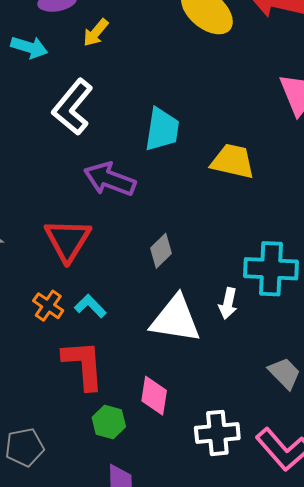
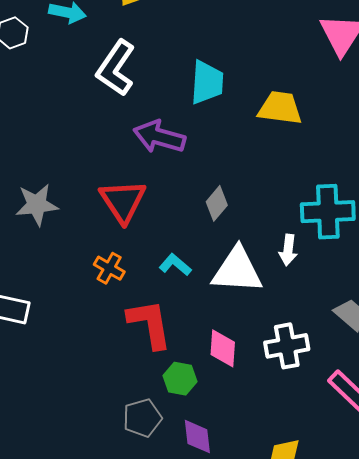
cyan L-shape: (90, 306) -> (175, 265), moved
white cross: (217, 433) -> (287, 346), moved
gray pentagon: (25, 447) -> (142, 418), moved

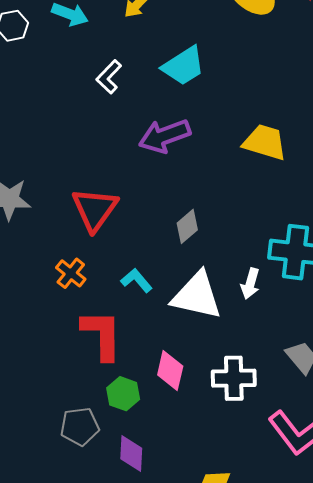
white L-shape: (116, 68) -> (109, 77), size x0.6
cyan trapezoid: (207, 82) -> (183, 66), moved, turned 45
purple arrow: (159, 137) -> (165, 136), moved, turned -45

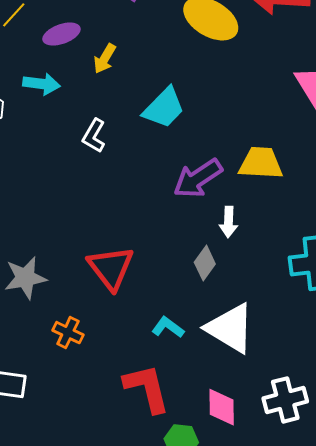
purple arrow: (165, 136) -> (198, 178), moved
orange cross: (71, 273) -> (68, 333), moved
white arrow: (250, 284) -> (228, 222), moved
white triangle: (197, 296) -> (230, 328), turned 32

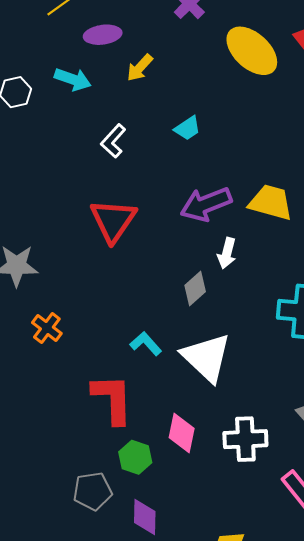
cyan trapezoid: (164, 108) -> (187, 128), size x0.6
red triangle: (111, 268) -> (113, 221), moved

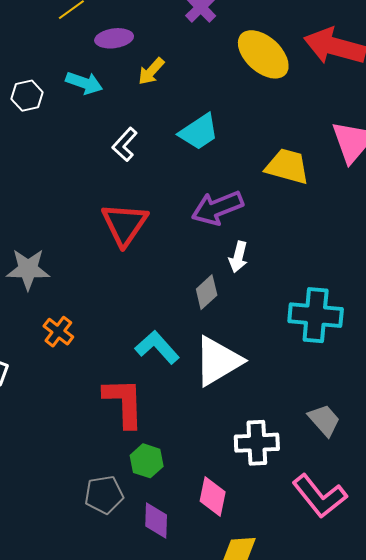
cyan trapezoid: (187, 128) -> (199, 132), size x1.5
yellow trapezoid: (271, 202) -> (287, 166), moved
cyan L-shape: (146, 344) -> (157, 347), size x1.4
white triangle: (206, 358) -> (218, 361), turned 46
pink diamond: (182, 433) -> (213, 497), moved

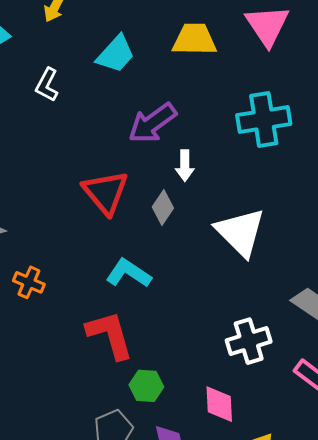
yellow trapezoid: (287, 166) -> (195, 39), moved
red triangle: (125, 224) -> (105, 192), moved
cyan cross: (316, 315) -> (264, 120), moved
white triangle: (218, 361) -> (240, 232), moved, turned -30

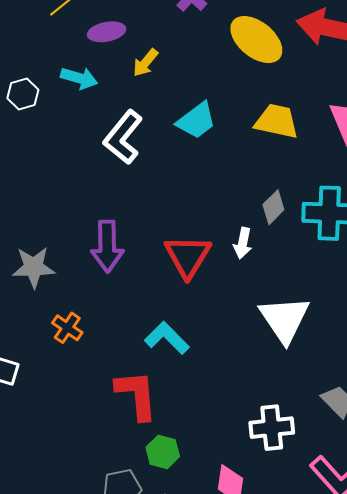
white L-shape: (47, 85) -> (123, 137), size x1.6
purple arrow: (152, 123) -> (107, 246), moved, turned -66
red triangle: (105, 192) -> (188, 256), moved
gray diamond: (163, 208) -> (273, 207), moved

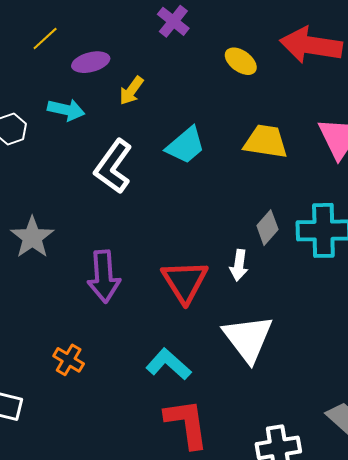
yellow ellipse: (256, 40) -> (241, 61), size x0.6
gray star: (34, 267) -> (32, 237), moved, turned -30
white triangle: (284, 319) -> (248, 338), moved
red L-shape: (137, 395) -> (187, 423), moved

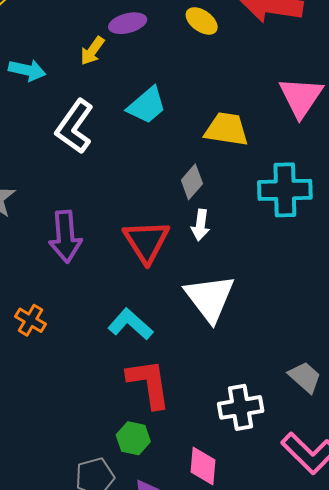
purple ellipse: (91, 62) -> (128, 23), moved
yellow trapezoid: (266, 142) -> (226, 129), moved
gray diamond: (267, 228) -> (192, 182), moved

